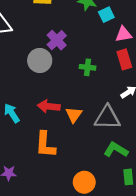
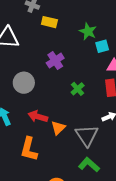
gray circle: (40, 61) -> (24, 83), moved
green cross: (88, 67) -> (78, 89), turned 32
gray triangle: (107, 118) -> (87, 136), turned 45

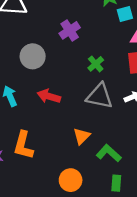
orange triangle: (58, 128) -> (82, 136), moved
gray triangle: (87, 136) -> (100, 96), moved, turned -45
orange L-shape: (29, 149) -> (23, 145), moved

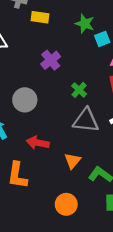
gray circle: (33, 56) -> (25, 100), moved
red arrow: (49, 96) -> (38, 143), moved

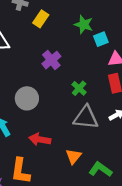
yellow rectangle: (40, 17) -> (41, 19), turned -63

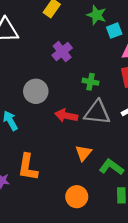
green cross: (79, 88) -> (91, 82), turned -32
red arrow: (40, 139) -> (66, 116), moved

